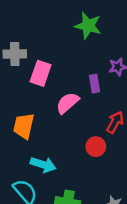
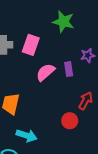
pink rectangle: (41, 73) -> (31, 45), moved
pink semicircle: (68, 103) -> (45, 72), moved

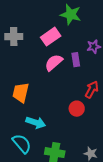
pink rectangle: (31, 45) -> (51, 37), moved, turned 36

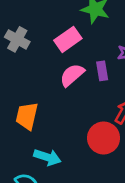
gray cross: (14, 37) -> (17, 39), turned 30
red circle: (77, 109) -> (104, 138), size x1.5

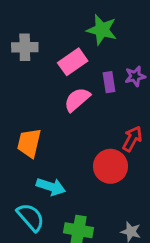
gray cross: (17, 39) -> (25, 47), moved, turned -30
purple rectangle: (102, 71) -> (109, 82), moved

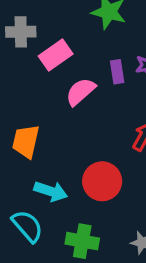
pink rectangle: (73, 62) -> (56, 55), moved
red circle: (110, 166) -> (102, 181), moved

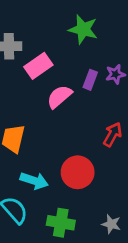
purple rectangle: (117, 72) -> (90, 80), turned 30

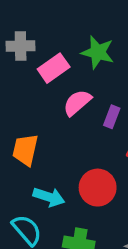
green star: (83, 29) -> (98, 52), moved
purple rectangle: (90, 80) -> (112, 117), moved

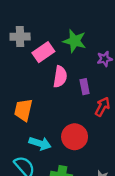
pink semicircle: (77, 103) -> (60, 77), turned 140
purple rectangle: (112, 117) -> (85, 87), turned -32

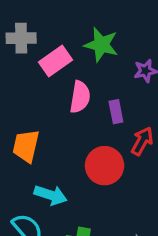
red circle: (75, 137) -> (105, 166), moved

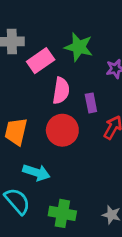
red circle: (105, 166) -> (62, 130), moved

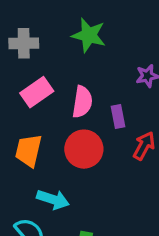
green star: (79, 47) -> (89, 35), moved
pink rectangle: (41, 61) -> (37, 92), moved

